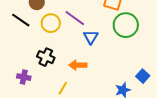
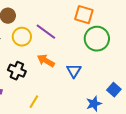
blue triangle: (91, 37) -> (74, 71), moved
orange arrow: (78, 65) -> (46, 61), moved, turned 30

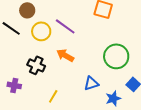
green circle: (97, 39) -> (116, 56), moved
blue triangle: (74, 71) -> (91, 83), moved, turned 42

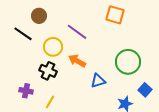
yellow circle: (41, 31) -> (53, 47), moved
blue triangle: (91, 83) -> (98, 81), moved
yellow line: (53, 96) -> (50, 102), moved

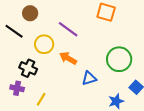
black cross: (48, 71) -> (28, 68), moved

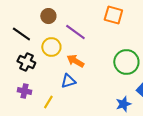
brown circle: (30, 13) -> (48, 16), moved
black cross: (28, 68) -> (26, 62), moved
blue triangle: (89, 78) -> (68, 81), moved

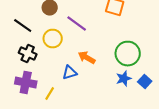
orange arrow: (75, 61) -> (87, 58), moved
purple cross: (24, 91) -> (26, 83), size x1.5
blue star: (123, 104) -> (124, 79), moved

